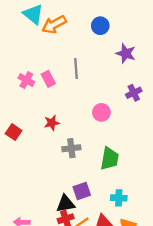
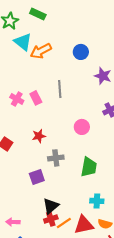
purple square: (82, 191) -> (37, 177), moved
black triangle: (66, 204) -> (51, 206), turned -30

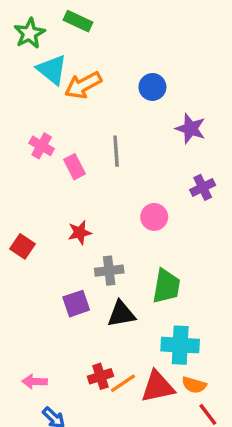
pink cross: (17, 99) -> (42, 146), moved
cyan cross: (97, 201) -> (180, 345), size x1.5
black triangle: (51, 206) -> (121, 314), moved, turned 30

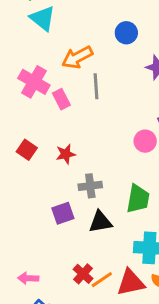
orange arrow: (83, 85) -> (77, 57), moved
pink cross: (42, 146) -> (34, 82), size x1.5
pink circle: (154, 217) -> (145, 141), moved
red square: (23, 246) -> (27, 150), moved
red cross: (100, 376) -> (83, 274), turned -30

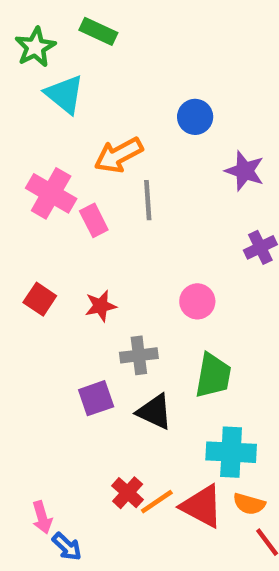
pink circle: (145, 141) -> (197, 301), moved
black triangle: (100, 222) -> (155, 412), turned 35
pink arrow: (28, 278) -> (42, 517), moved, turned -108
red triangle: (131, 283) -> (202, 506), turned 40

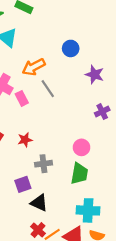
gray line: (148, 200) -> (48, 89), turned -30
pink circle: (197, 301) -> (82, 147), moved
black triangle: (155, 412) -> (39, 203), moved

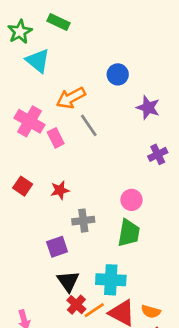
black triangle: (39, 203) -> (68, 281), moved, turned 30
cyan cross: (88, 210) -> (111, 280), moved

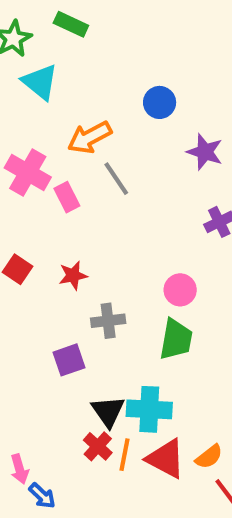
black triangle: (68, 281) -> (108, 411), moved
orange line: (94, 310) -> (125, 455), turned -45
orange semicircle: (151, 312) -> (209, 457), turned -54

